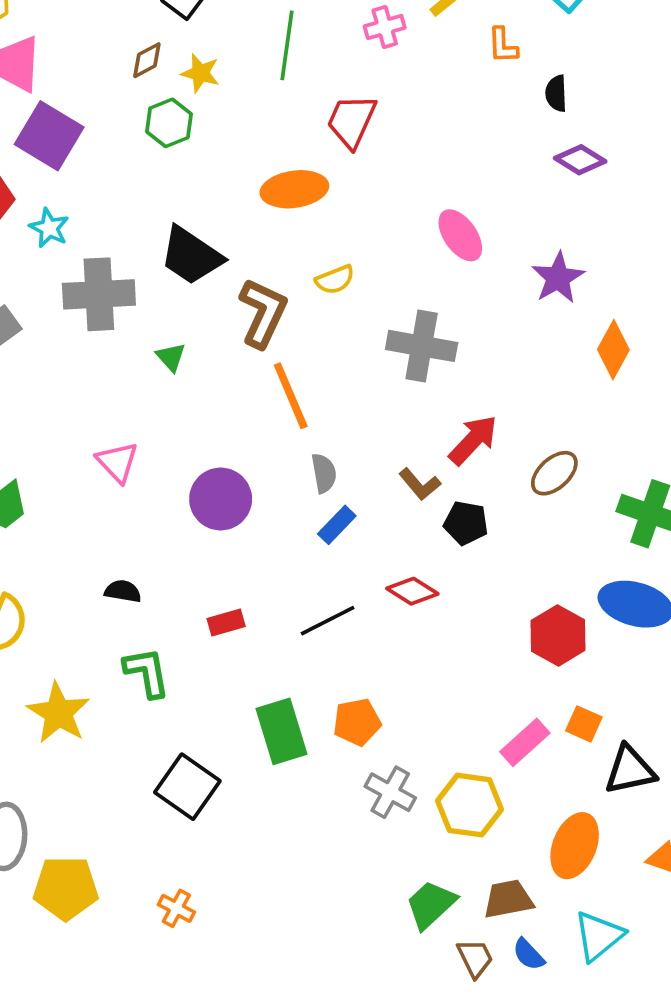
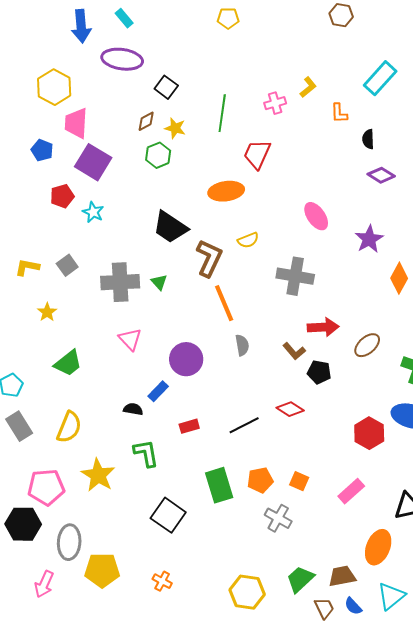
gray cross: (99, 294) -> (120, 282), moved
red arrow: (473, 440) -> (323, 327), turned 44
blue rectangle: (337, 525) -> (158, 391), moved
orange square: (584, 724) -> (299, 481), moved
yellow hexagon: (470, 805) -> (247, 592), moved

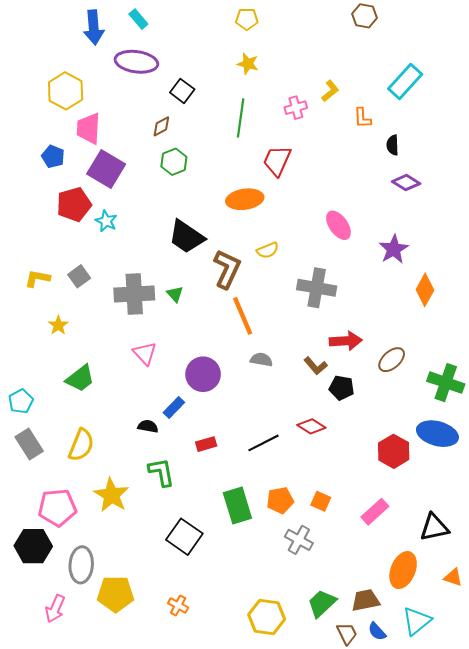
yellow star: (175, 128) -> (248, 64), moved
red pentagon: (62, 196) -> (74, 204), size x1.4
gray semicircle: (242, 345) -> (261, 360), turned -70

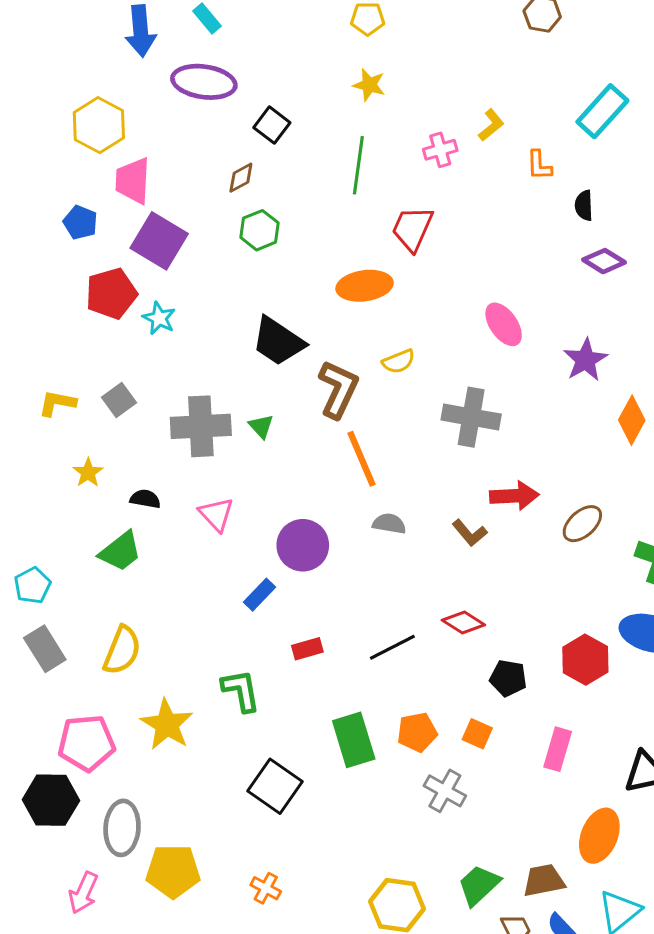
black pentagon: (342, 388) -> (508, 678), moved
black semicircle: (148, 426) -> (145, 499), moved
pink rectangle: (375, 512) -> (558, 749), turned -32

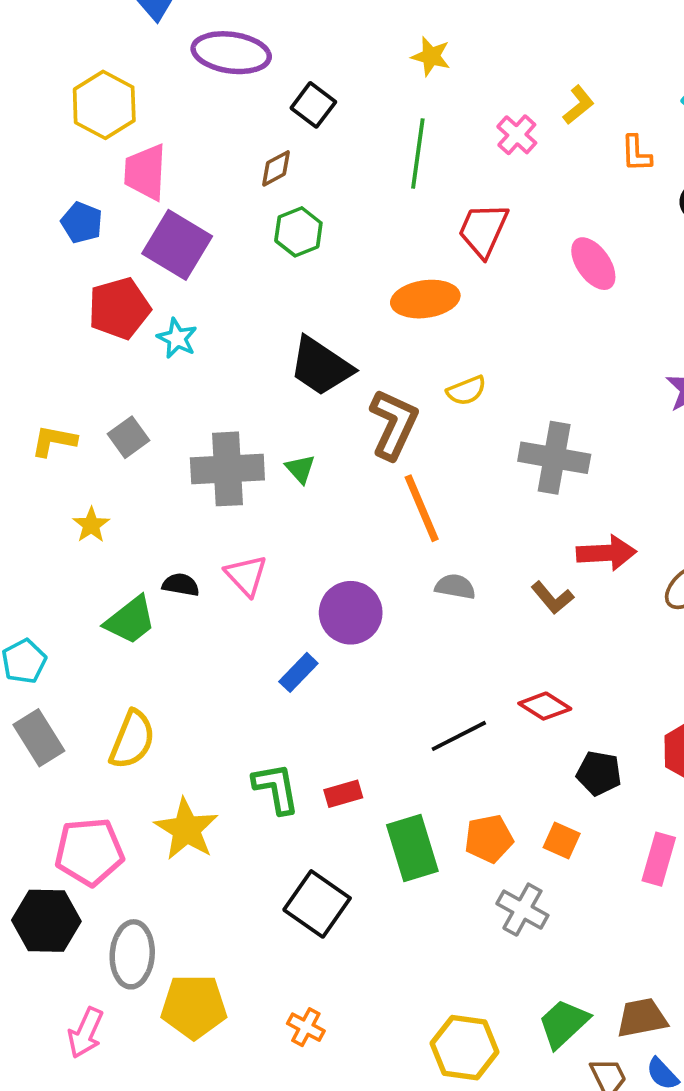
pink cross: (440, 150) -> (517, 135), turned -32
pink ellipse: (504, 324) -> (593, 264), moved
black semicircle: (145, 499) -> (181, 585), moved
red rectangle: (307, 649) -> (343, 794), moved

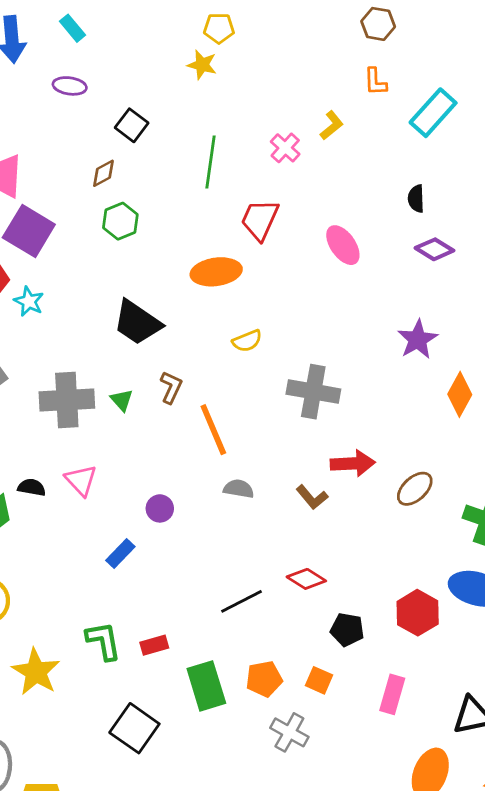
purple ellipse: (231, 53) -> (70, 86), size x0.6
yellow star: (431, 56) -> (202, 65), moved
orange L-shape: (636, 153) -> (375, 82), moved
brown L-shape: (394, 424) -> (171, 387), moved, size x0.6
purple circle: (351, 613) -> (160, 508), size x0.6

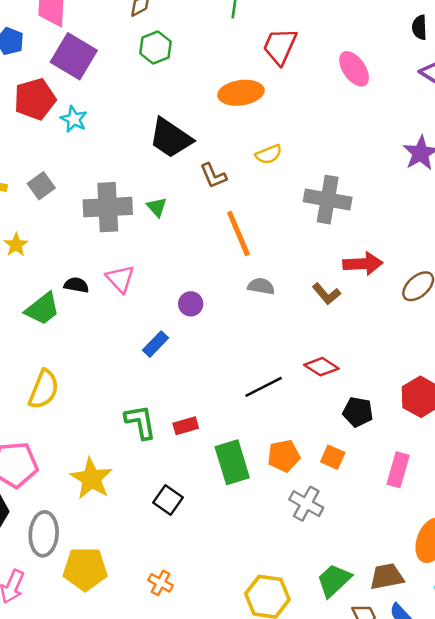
brown L-shape: (171, 387) -> (213, 176), moved, turned 132
yellow star: (36, 672) -> (91, 479), moved
black square: (134, 728) -> (168, 500), size x0.7

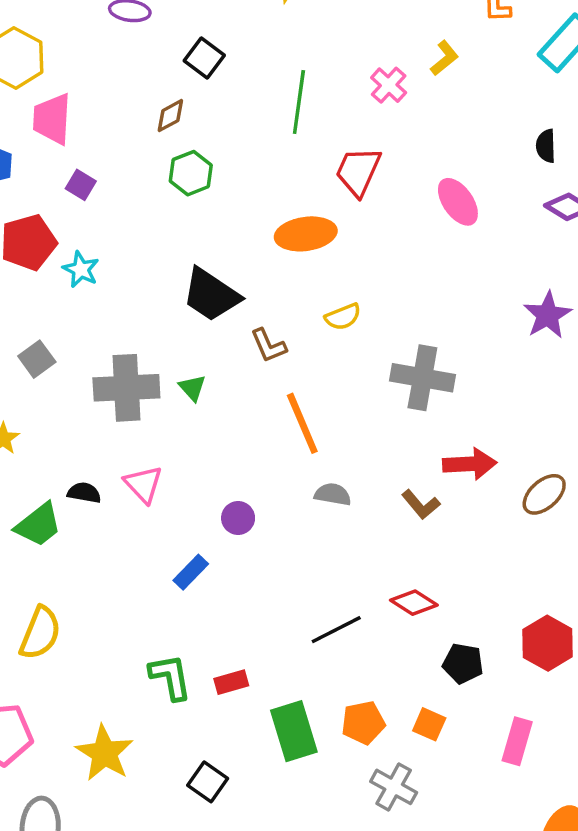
purple square: (74, 56) -> (81, 185), size x0.5

